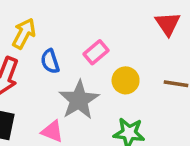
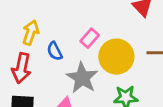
yellow circle: (126, 80) -> (116, 57), size x1.6

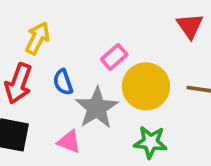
blue semicircle: (55, 51) -> (63, 82), moved

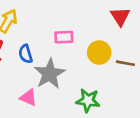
pink rectangle: (114, 57) -> (64, 37), turned 36
yellow circle: (146, 86) -> (99, 53), moved, size x0.7

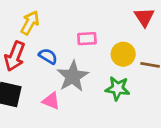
blue semicircle: (26, 54) -> (48, 56), turned 138
green star: (88, 101) -> (118, 88), moved

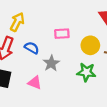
gray star: (73, 76) -> (51, 63), size x0.7

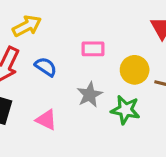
yellow arrow: (17, 22) -> (27, 26), turned 30
gray star: (51, 63) -> (90, 95), moved

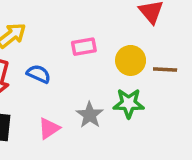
gray star: (90, 95) -> (90, 115), moved
pink triangle: (46, 120) -> (49, 128), turned -50

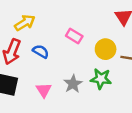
pink rectangle: (84, 47) -> (74, 36), turned 35
pink triangle: (49, 128) -> (44, 90), turned -35

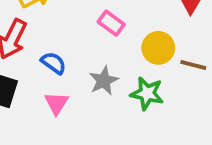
blue semicircle: (41, 51) -> (54, 63), moved
gray star: (73, 84) -> (104, 81), moved

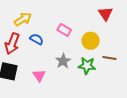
blue semicircle: (54, 63) -> (37, 39), moved
brown line: (193, 65) -> (109, 58), moved

